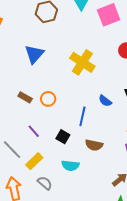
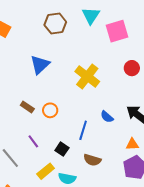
yellow rectangle: (34, 161) -> (46, 171), moved

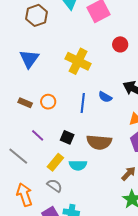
blue line: (83, 130) -> (83, 103), moved
brown semicircle: (92, 160) -> (99, 142), size x1.4

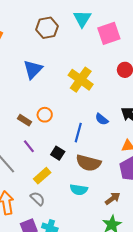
brown rectangle: (25, 103) -> (25, 120), moved
blue line: (83, 103) -> (78, 133), moved
cyan semicircle: (78, 165) -> (79, 190), moved

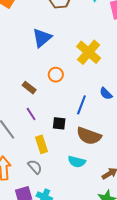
orange circle: (45, 115) -> (56, 75), moved
black square: (58, 153) -> (59, 123), turned -32
yellow rectangle: (42, 176) -> (42, 144), turned -72

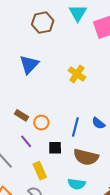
yellow cross: (89, 52) -> (77, 74), size x0.7
orange circle: (56, 75) -> (41, 123), moved
blue semicircle: (106, 94) -> (98, 123), moved

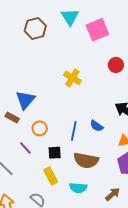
blue triangle: (29, 64) -> (25, 100), moved
brown rectangle: (21, 115) -> (12, 118), moved
yellow rectangle: (40, 171) -> (51, 176), moved

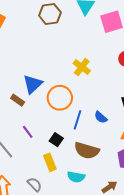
orange circle: (40, 128) -> (60, 98), moved, size x1.6
black square: (55, 153) -> (56, 140), turned 32

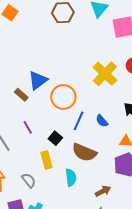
yellow cross: (82, 67) -> (105, 74), moved, size x1.4
cyan semicircle: (76, 177) -> (71, 177), turned -114

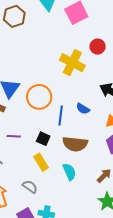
purple line: (28, 127) -> (14, 136), turned -40

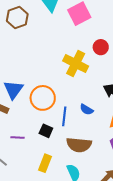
black square: (43, 139) -> (46, 131), moved
yellow rectangle: (41, 162) -> (45, 163), turned 54

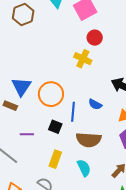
red circle: (101, 47) -> (95, 38), moved
yellow cross: (76, 63) -> (83, 59), size x0.7

